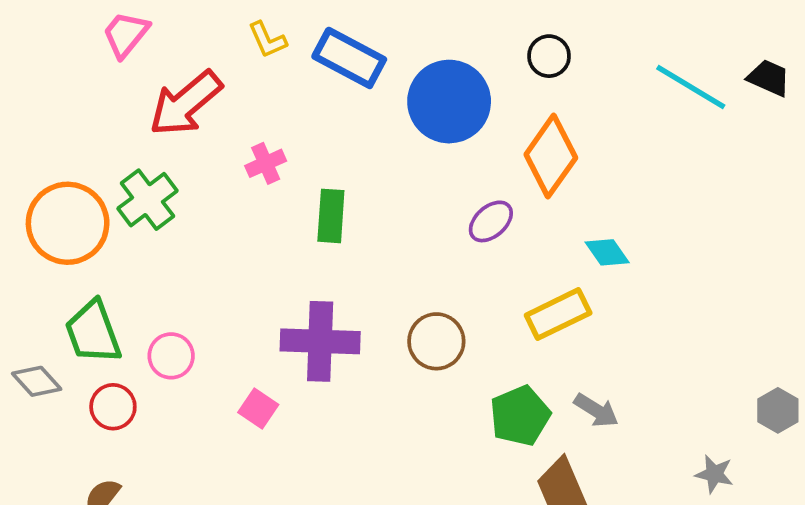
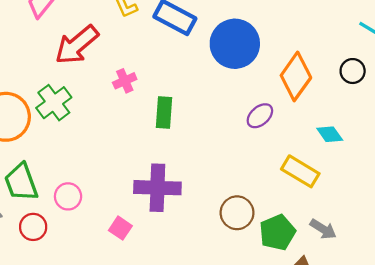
black circle: (549, 56) -> (353, 71), moved
yellow rectangle: (558, 314) -> (300, 171), turned 57
brown circle: (436, 341) -> (237, 213), moved

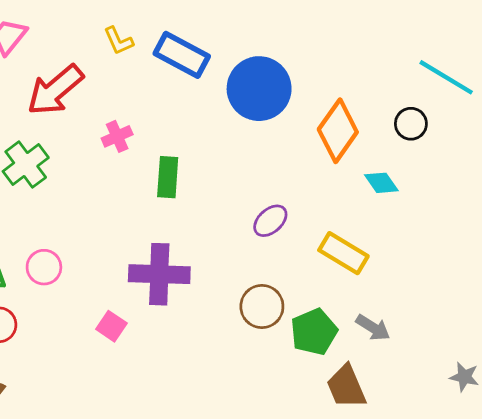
purple ellipse: (260, 116) -> (270, 221), moved
cyan diamond: (330, 134) -> (381, 183), moved
pink circle: (68, 196) -> (44, 267), moved

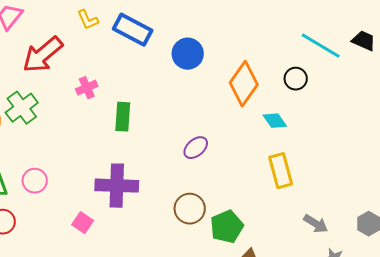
blue circle: (259, 89) -> (188, 54), size x0.7
yellow rectangle: (343, 253) -> (281, 171), moved, turned 44
gray arrow: (373, 328) -> (316, 224), moved

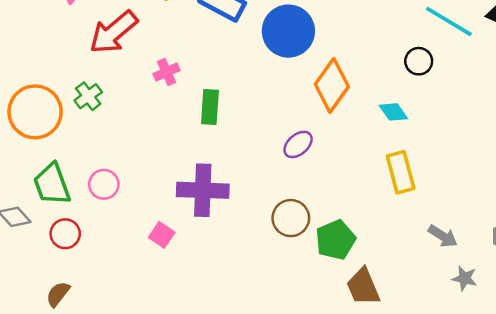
blue circle: (188, 54) -> (288, 31), size x1.4
orange diamond: (244, 84) -> (332, 85), moved
green cross: (22, 108) -> (88, 96), size x0.7

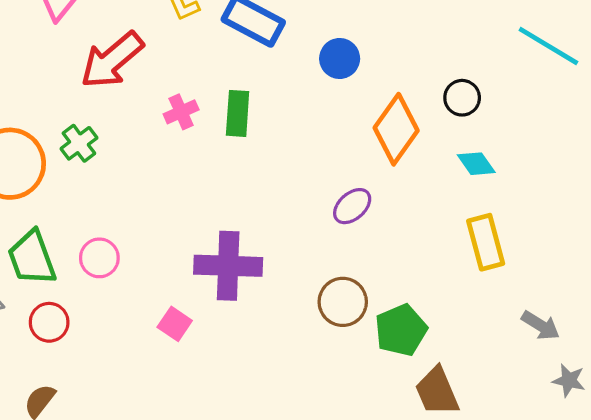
blue circle: (288, 31) -> (340, 58), size x0.6
black circle: (419, 61) -> (462, 98), moved
green rectangle: (210, 107) -> (238, 113), moved

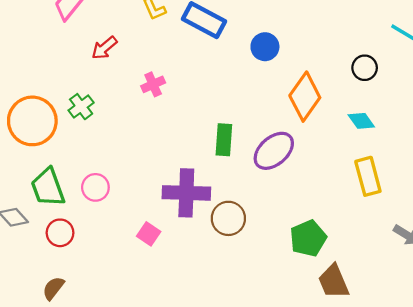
red arrow: (112, 60) -> (104, 48), size x0.6
black circle: (462, 98) -> (365, 68), moved
green rectangle: (238, 113) -> (224, 140), moved
purple ellipse: (352, 206) -> (274, 151), size x1.5
brown circle: (343, 302) -> (228, 218), moved

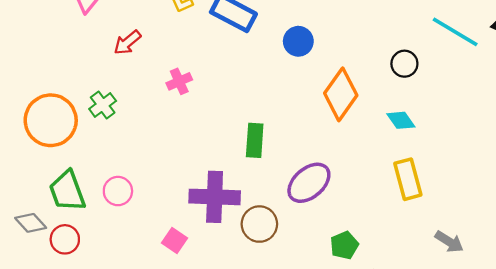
purple ellipse: (274, 151) -> (309, 183), moved
red circle: (60, 233) -> (65, 239), moved
green pentagon: (308, 238) -> (344, 245), size x0.7

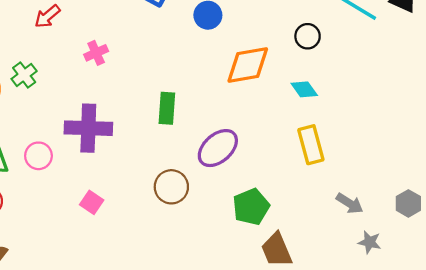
orange diamond: (341, 94) -> (248, 65), turned 45
purple cross: (215, 197) -> (88, 128), moved
green pentagon: (344, 245) -> (251, 207), size x1.4

